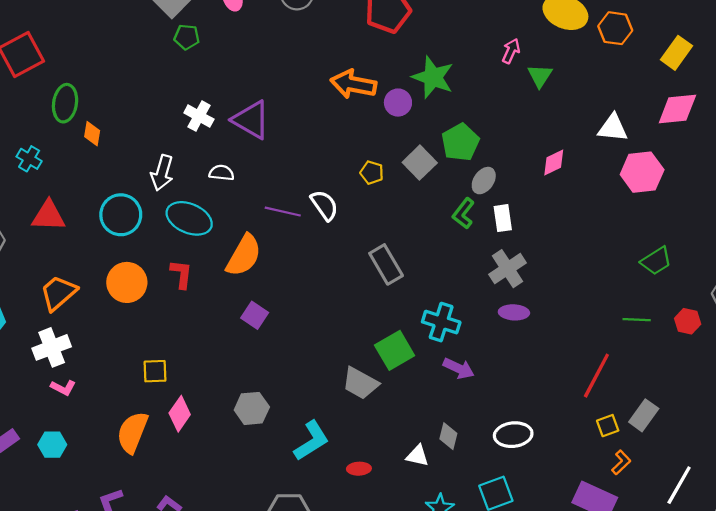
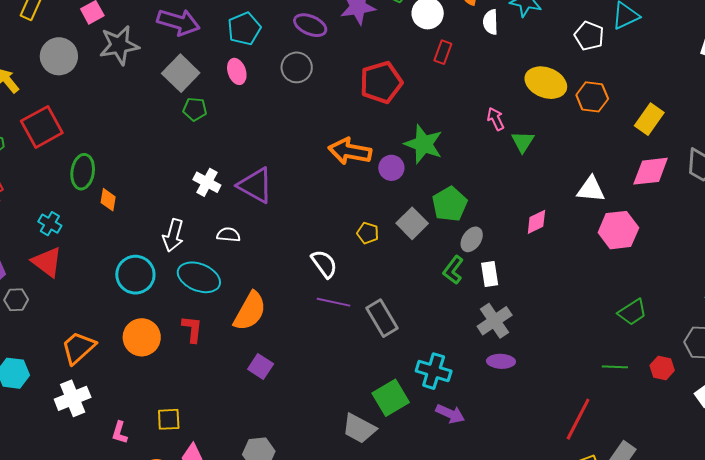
pink arrow: (511, 51) -> (496, 119), turned -50
purple line: (283, 212) -> (333, 302), moved
red triangle: (48, 216) -> (47, 262), moved, turned 36
pink L-shape: (63, 388) -> (120, 433), moved, turned 80

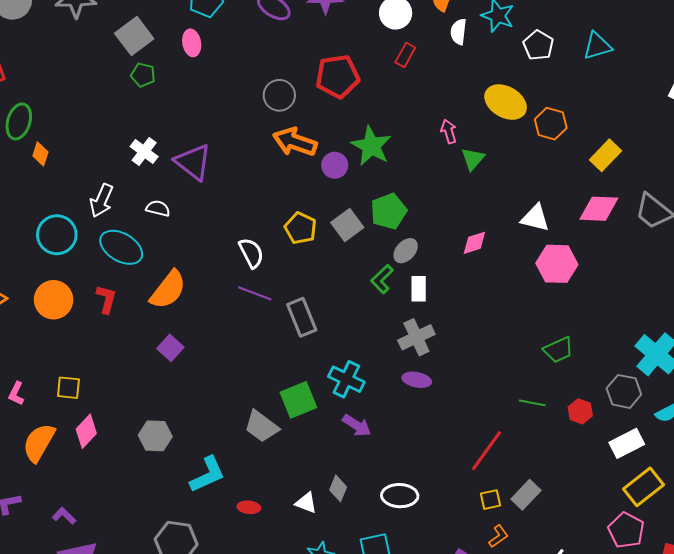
white pentagon: (589, 36) -> (538, 45), moved
gray circle: (297, 67) -> (279, 95), moved
yellow pentagon: (368, 233) -> (301, 228), size x1.4

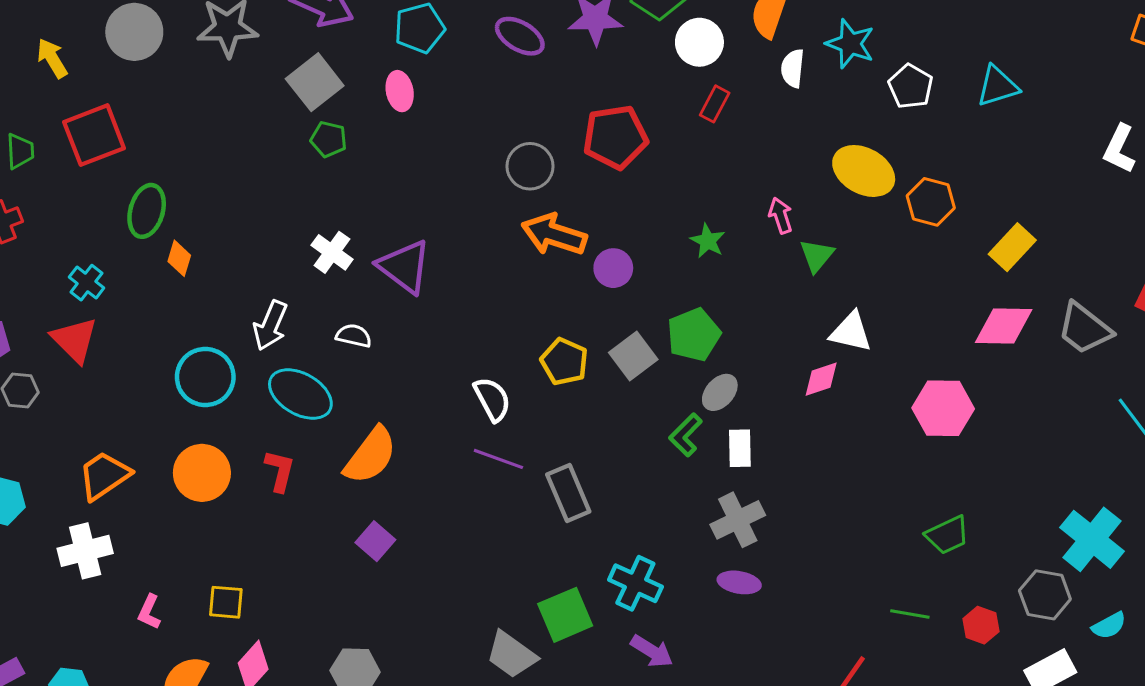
green star: (371, 146) -> (708, 241), moved, size x0.6
white triangle: (535, 218) -> (851, 332), moved

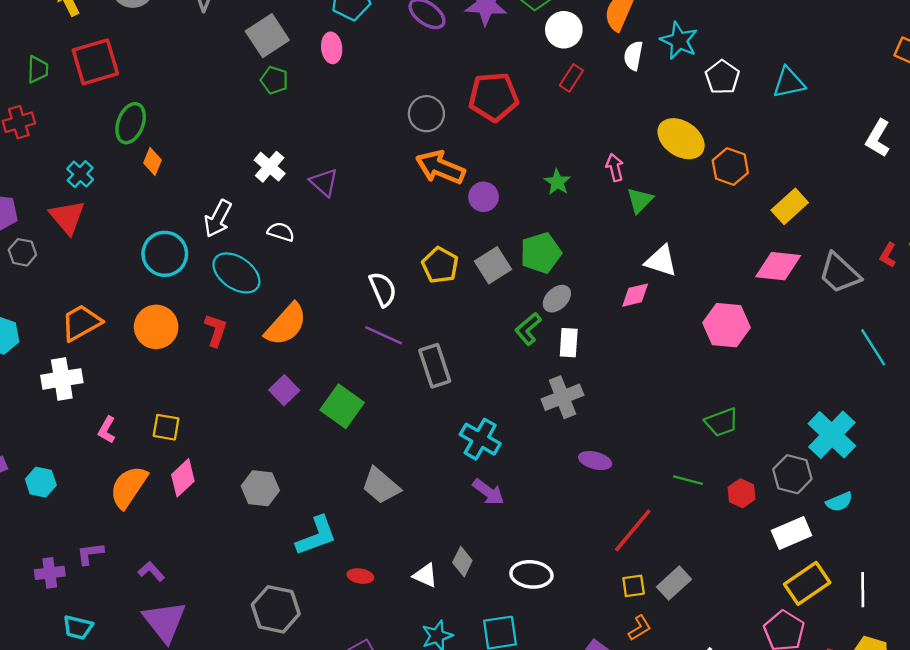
purple triangle: (404, 267) -> (324, 182), size x0.7
purple ellipse: (739, 582) -> (595, 460), moved
green square: (565, 615) -> (342, 406), moved, turned -36

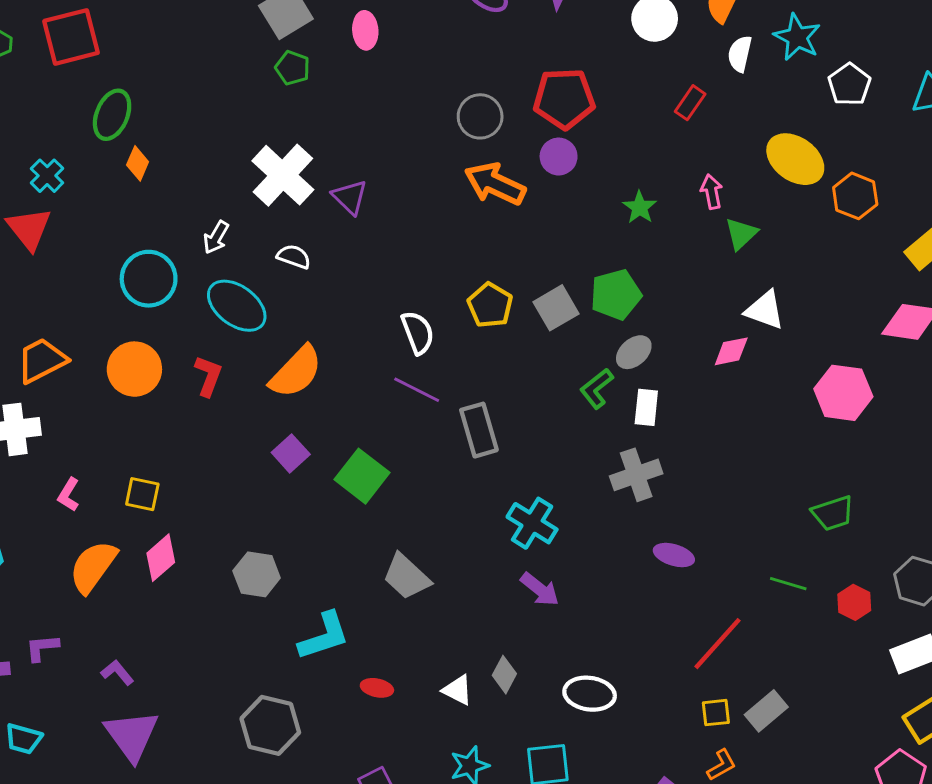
red rectangle: (571, 78) -> (690, 103), moved
white cross: (270, 167) -> (283, 175), size x1.6
purple circle: (484, 197) -> (559, 157), moved
white arrow: (218, 219) -> (216, 237), size x0.7

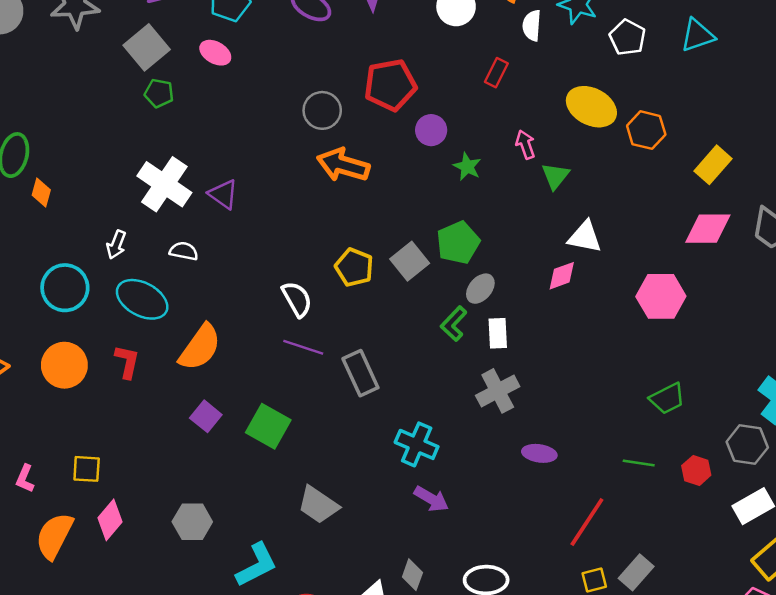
pink ellipse: (365, 30) -> (215, 53), turned -48
purple circle: (559, 157) -> (431, 130), moved

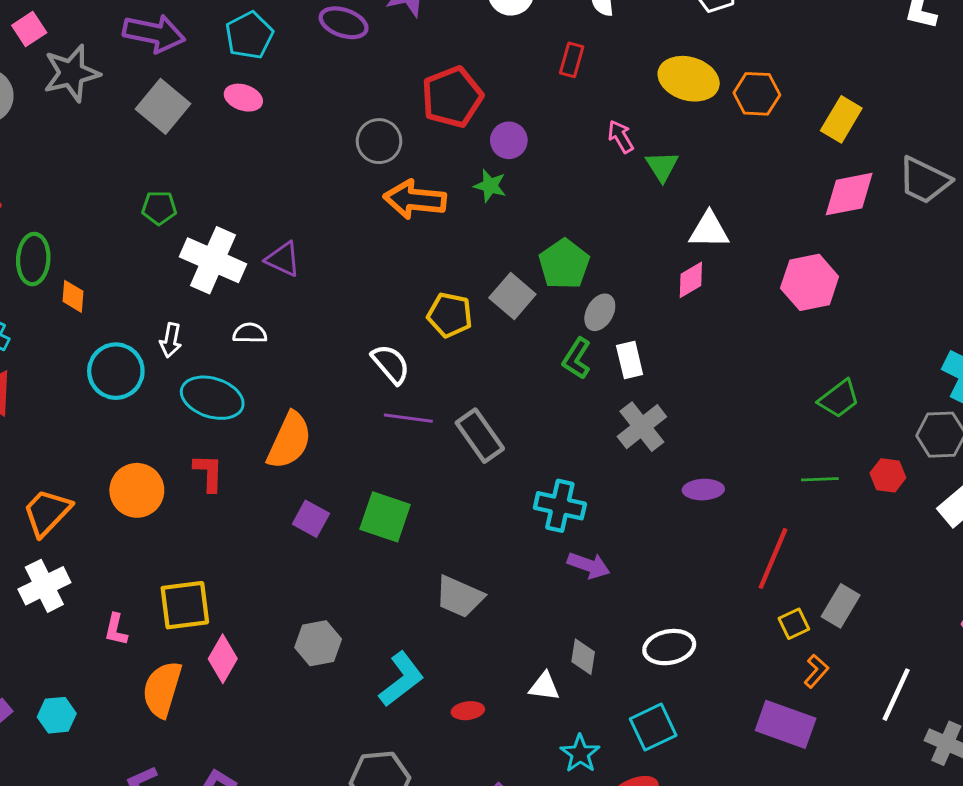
green pentagon: (159, 93) -> (159, 208), moved
green star: (467, 167) -> (490, 186), moved
cyan circle: (65, 288) -> (116, 371), moved
yellow square: (87, 469) -> (185, 605), size x1.5

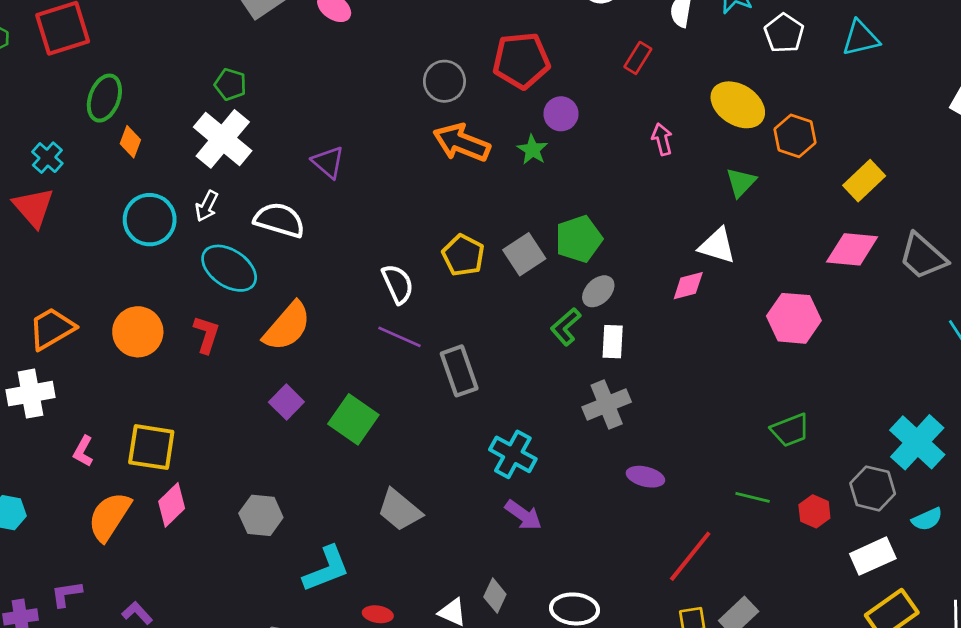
green triangle: (662, 166) -> (741, 182), moved
white cross: (213, 260) -> (223, 139), moved
white semicircle: (250, 333) -> (279, 220), size x1.6

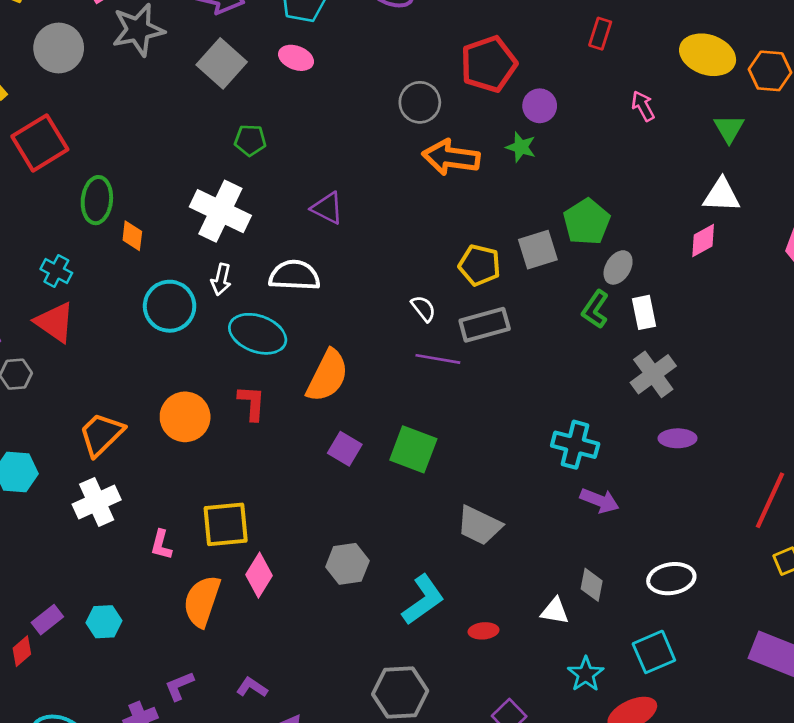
green pentagon: (230, 84) -> (250, 140), moved
gray square: (524, 254) -> (538, 250), turned 30
white semicircle: (398, 284) -> (423, 309), size x0.7
gray rectangle: (459, 371) -> (485, 325), moved, turned -72
purple ellipse: (645, 477) -> (678, 438), moved

